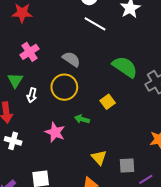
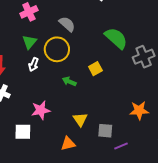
green triangle: (15, 80) -> (29, 42), moved
white arrow: (32, 95) -> (34, 64), moved
pink star: (55, 132) -> (41, 110), moved, turned 30

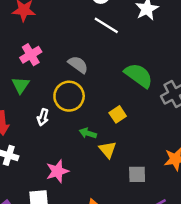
green triangle: (29, 42) -> (21, 85), moved
yellow triangle: (80, 120) -> (108, 150), moved
gray square: (105, 131) -> (137, 174), moved

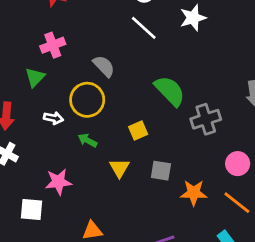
white arrow: (43, 117) -> (53, 118), turned -105
green arrow: (88, 133) -> (88, 140), moved
gray square: (137, 174) -> (161, 171), moved

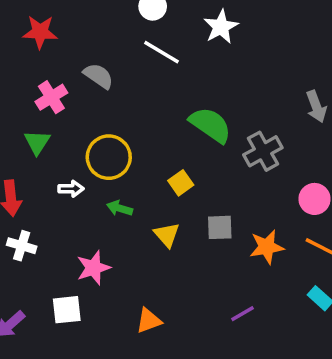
gray semicircle: (104, 66) -> (99, 76), moved

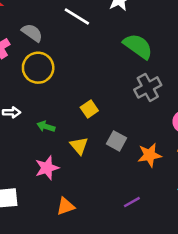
green semicircle: (210, 125) -> (138, 46), moved
yellow circle: (109, 157) -> (38, 68), moved
gray square: (220, 227) -> (117, 141), turned 30
pink star: (93, 268) -> (47, 168), moved

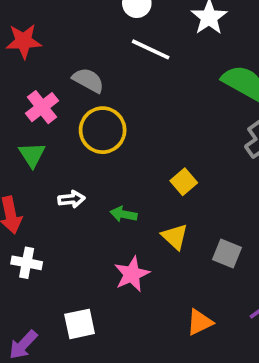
gray square: (117, 141) -> (227, 254), moved
orange triangle: (66, 206) -> (200, 322), moved

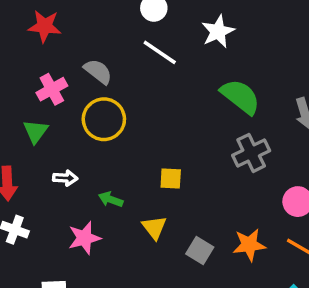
yellow square: (184, 182) -> (171, 178), turned 35
pink star: (132, 274) -> (84, 238), moved

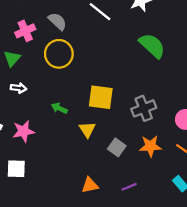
gray cross: (251, 153) -> (144, 108), moved
white arrow: (65, 178) -> (18, 88), moved
yellow square: (171, 178) -> (101, 97), size x1.6
pink star: (84, 238) -> (23, 131), moved

